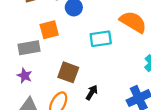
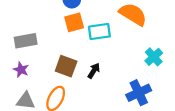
orange square: (49, 30) -> (74, 22), moved
black arrow: (92, 92) -> (94, 71), moved

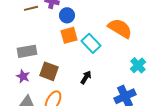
cyan rectangle: (99, 32) -> (91, 43), turned 54
brown square: (66, 66) -> (49, 71), moved

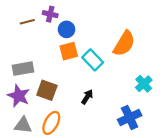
orange semicircle: (120, 28) -> (124, 44), turned 90
purple star: (23, 76) -> (19, 96), size x1.5

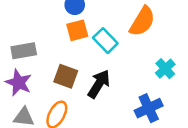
brown square: (47, 90) -> (66, 76), moved
black arrow: (87, 97) -> (99, 84), size x1.6

